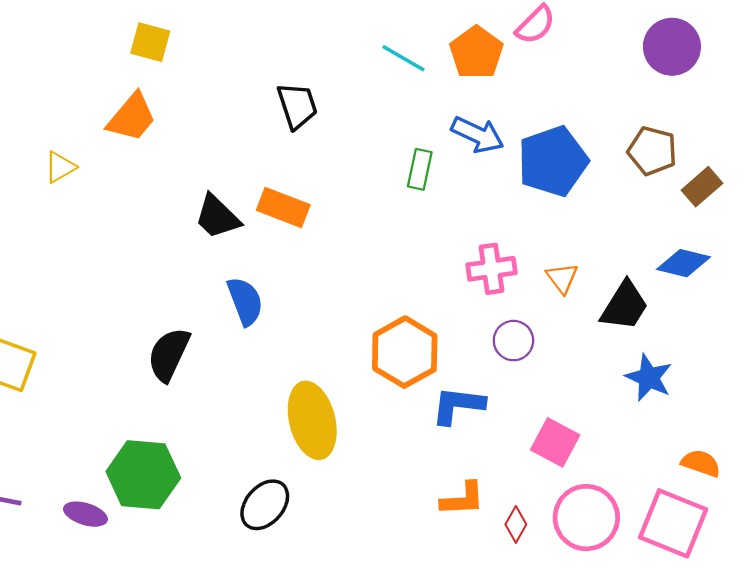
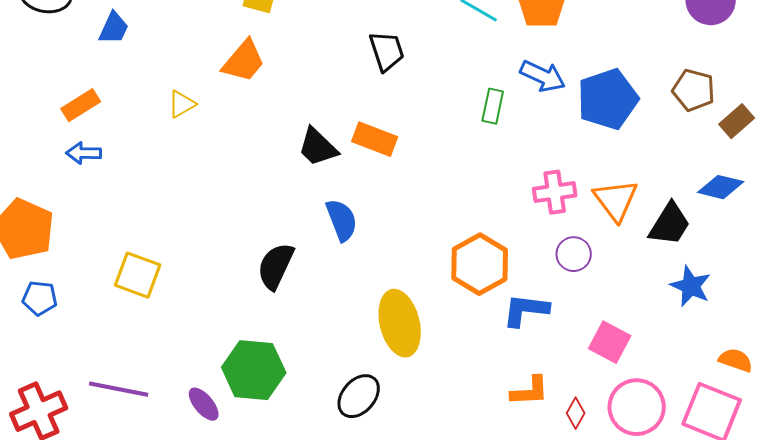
orange triangle: (562, 278) -> (616, 200), size x1.6
purple ellipse: (85, 514) -> (204, 404), turned 33

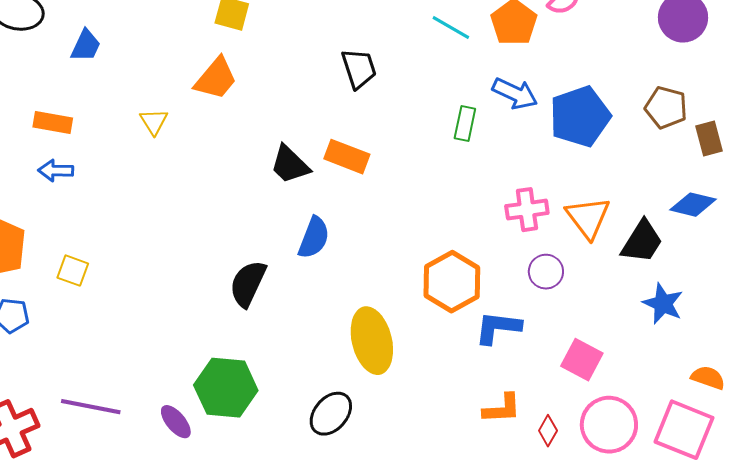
yellow triangle: (182, 104) -> (154, 122), turned -32
orange rectangle: (81, 105) -> (53, 123), turned 42
brown rectangle: (737, 121) -> (709, 139), turned -64
blue semicircle: (342, 220) -> (314, 238), turned 42
yellow square: (138, 275) -> (73, 271), moved, size x0.7

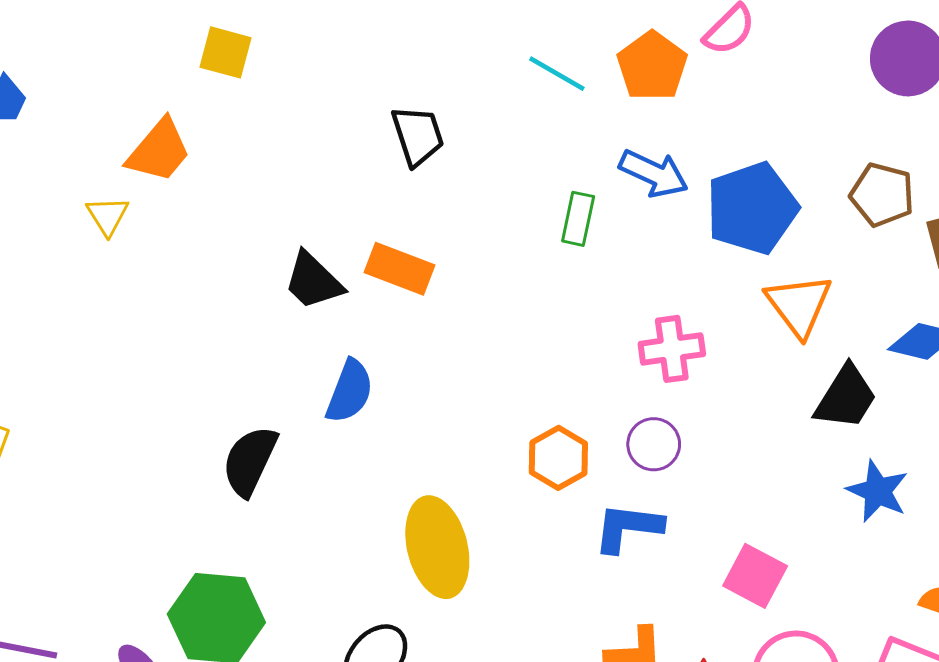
orange trapezoid: (216, 79) -> (159, 151), moved
orange triangle: (588, 218) -> (799, 305), moved
purple circle: (546, 272) -> (654, 444), moved
orange hexagon: (452, 282) -> (558, 458), size x0.7

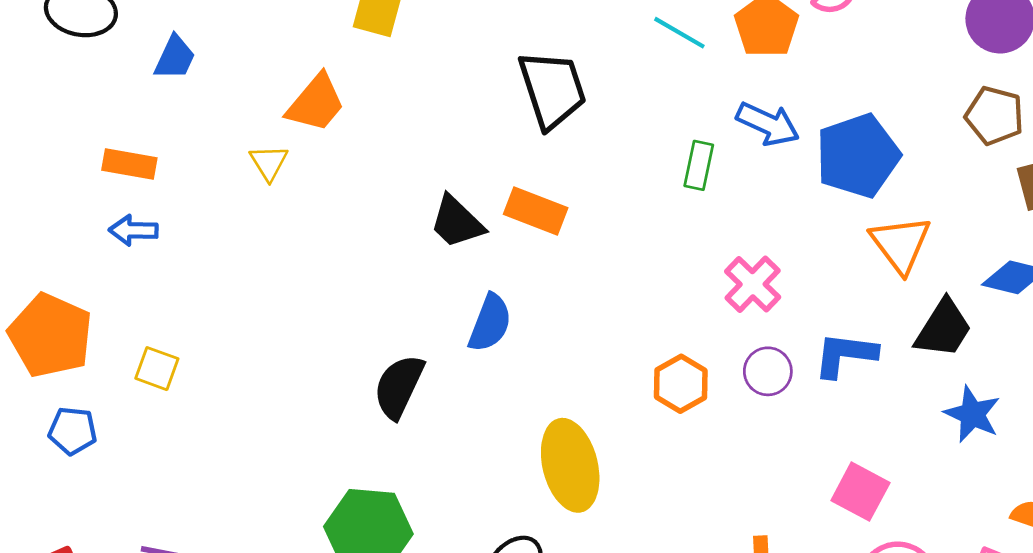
black trapezoid: (418, 136) -> (552, 89), size x1.4
brown pentagon: (882, 195) -> (995, 116), moved
pink cross: (672, 349) -> (753, 284), moved, turned -38
blue L-shape: (628, 527) -> (845, 355), moved

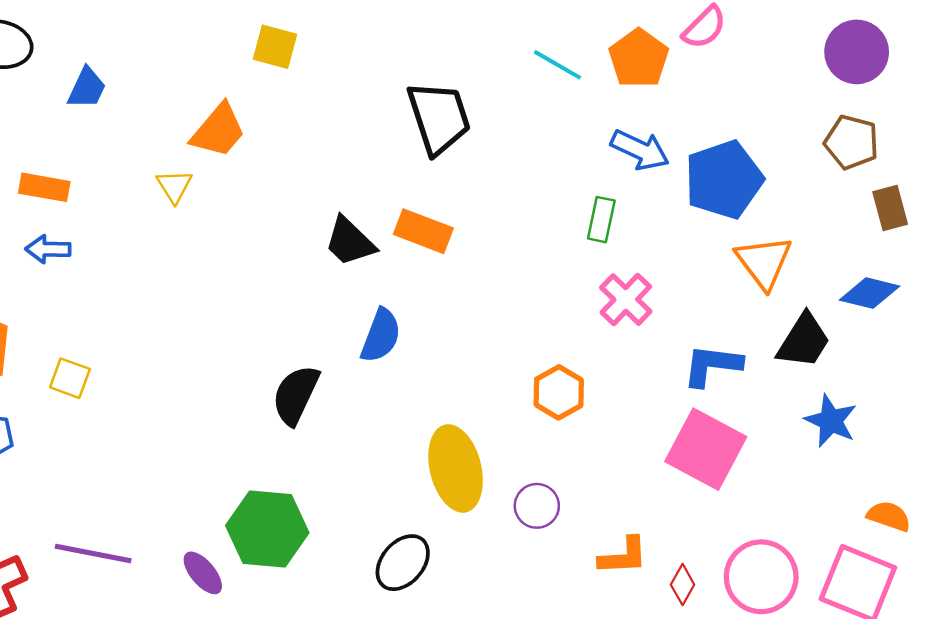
green rectangle: (699, 165) -> (601, 220), moved
purple circle: (768, 371) -> (537, 506), moved
pink square: (860, 492) -> (706, 449), moved, size x1.5

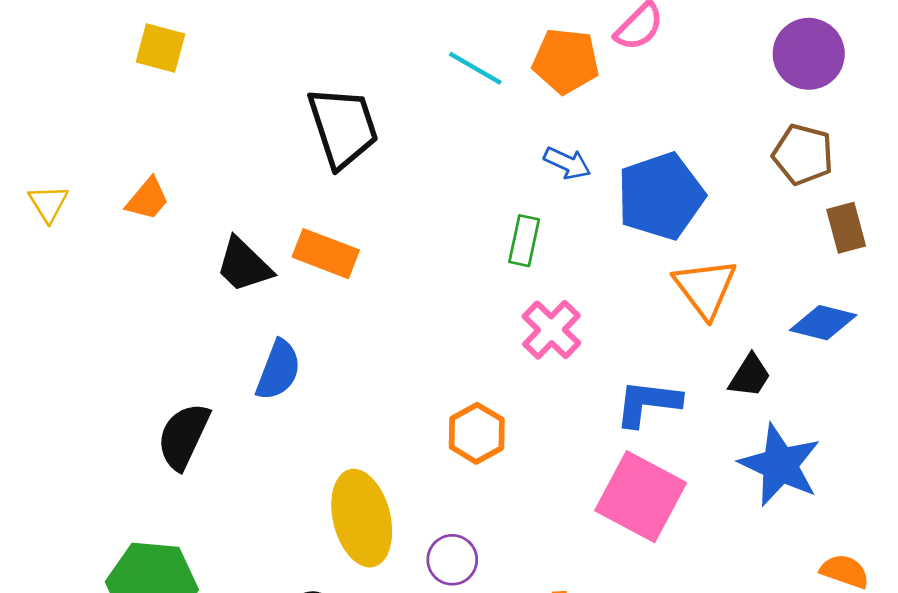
orange pentagon: (639, 58) -> (566, 61), turned -30
orange trapezoid: (218, 131) -> (148, 199), moved, size x0.7
blue arrow: (640, 150) -> (567, 163), size x0.7
black trapezoid: (804, 341) -> (750, 376), size x0.7
blue star: (831, 421) -> (780, 465), size x1.4

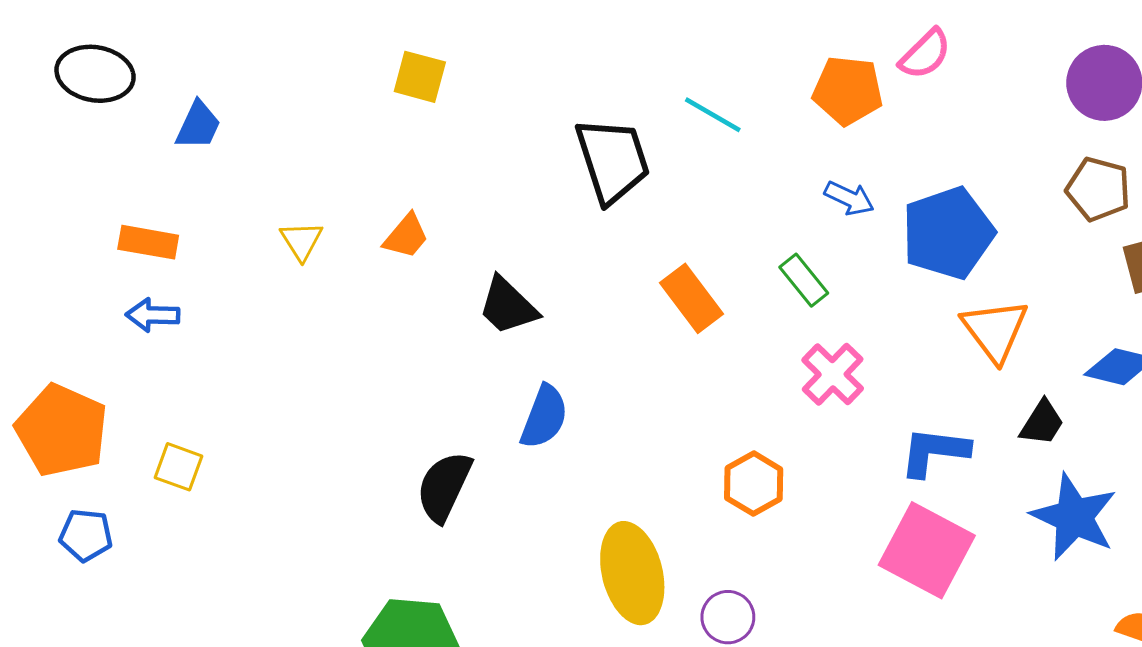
cyan line: (475, 68) -> (713, 115), moved
green rectangle: (524, 241) -> (804, 280), turned -51
orange rectangle: (326, 254) -> (691, 298), moved, turned 32

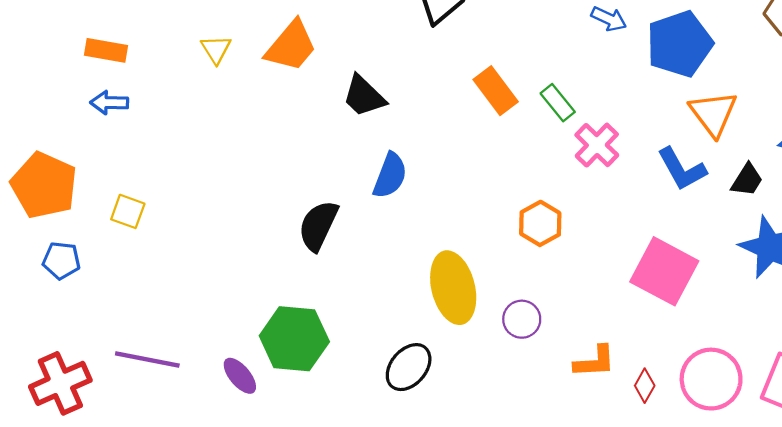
orange trapezoid: (406, 236) -> (291, 46), size x1.6
green rectangle: (804, 280) -> (558, 103), moved
blue L-shape: (934, 452) -> (682, 169), moved, turned -126

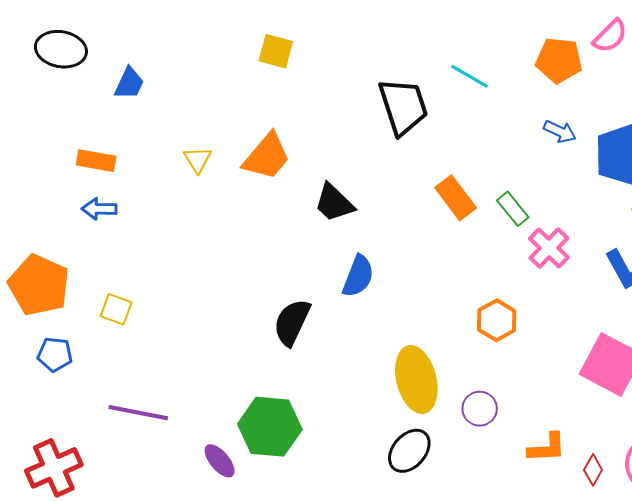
purple line: (147, 359) -> (138, 413), moved
black ellipse: (409, 367) -> (409, 451), moved

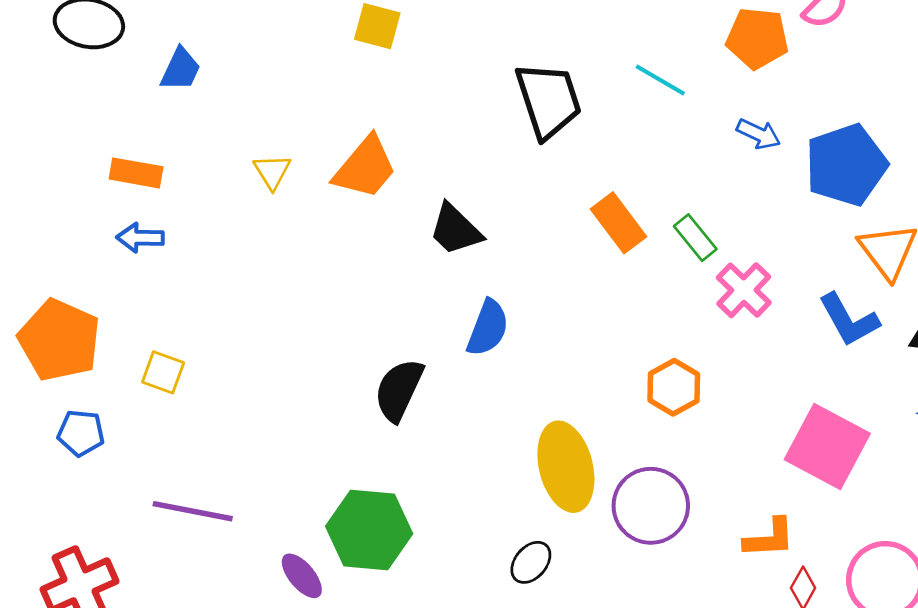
cyan line: (470, 76) -> (660, 80), moved
purple circle: (480, 409) -> (651, 506), size x1.6
orange L-shape: (547, 448) -> (769, 538), moved
black ellipse: (409, 451) -> (531, 562), moved, size x0.7

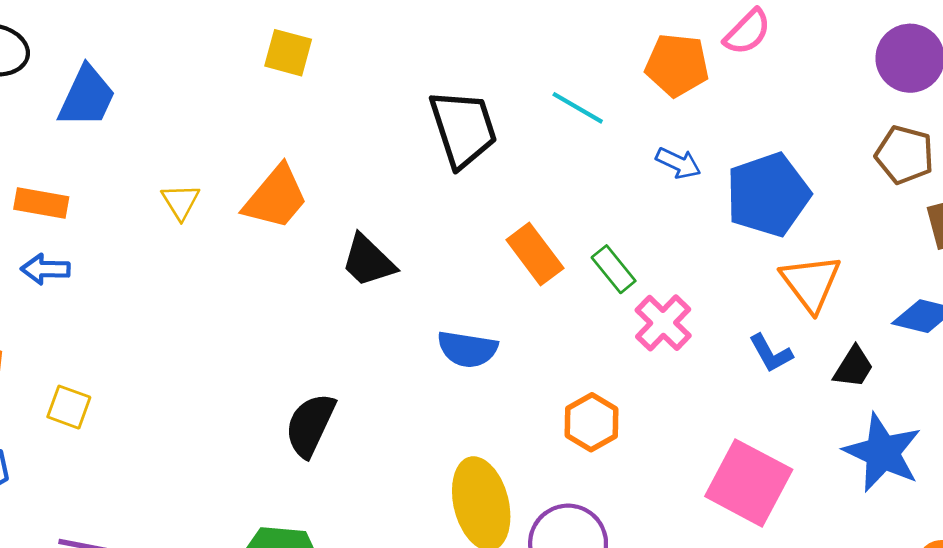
blue trapezoid: (181, 69) -> (87, 97), size x1.4
blue L-shape: (849, 320) -> (771, 353), size x0.7
blue semicircle: (488, 328) -> (467, 349), moved, turned 78

